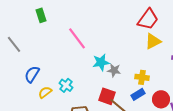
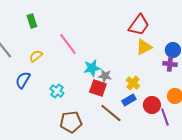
yellow cross: (142, 77) -> (133, 83), turned 32
yellow semicircle: (45, 92) -> (36, 56), moved
red square: (107, 96) -> (98, 88), moved

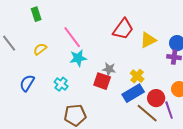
red trapezoid: (139, 25) -> (123, 29), moved
cyan star: (92, 68) -> (78, 58), moved
blue semicircle: (23, 80) -> (27, 83), moved
blue rectangle: (129, 100) -> (133, 93), size x1.5
brown line: (111, 113) -> (147, 113), moved

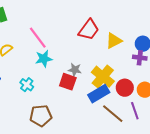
yellow cross: (137, 76) -> (103, 77), size x1.6
red circle: (156, 98) -> (125, 88), moved

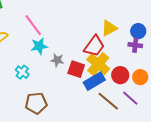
red trapezoid: (89, 30) -> (94, 46), moved
gray star: (75, 70) -> (57, 60), moved
red square: (68, 82) -> (76, 69), moved
purple line: (135, 111) -> (130, 98), turned -30

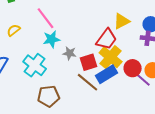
red square: (76, 69) -> (89, 62), turned -36
cyan cross: (22, 72) -> (35, 65), size x1.6
purple line: (130, 98) -> (143, 79), moved
brown line: (108, 101) -> (88, 82), moved

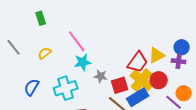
yellow triangle: (122, 21) -> (157, 55), moved
cyan cross: (35, 65) -> (66, 88), turned 35
red circle: (133, 68) -> (159, 80), moved

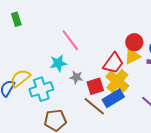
pink line: (77, 41) -> (70, 40), moved
yellow semicircle: (45, 53) -> (20, 78), moved, size x1.5
red circle: (159, 80) -> (134, 42), moved

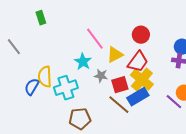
red circle: (134, 42) -> (141, 35), moved
yellow triangle: (132, 56) -> (115, 55), moved
cyan star: (58, 63) -> (83, 62), turned -30
yellow semicircle: (20, 78) -> (45, 77), turned -55

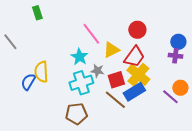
cyan cross: (66, 88) -> (81, 83), moved

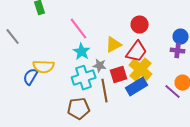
pink line: (91, 34) -> (79, 29), moved
yellow semicircle: (41, 72) -> (44, 67), turned -85
brown line: (115, 100) -> (105, 91), moved, turned 40

